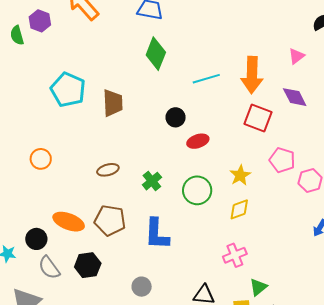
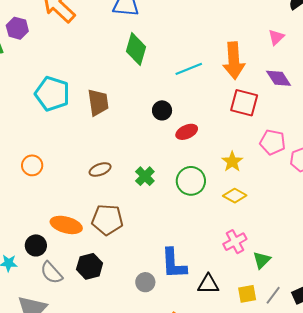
yellow diamond: (239, 209) -> (235, 196), turned 55
blue L-shape: (157, 234) -> (174, 264), moved
green triangle: (258, 287) -> (262, 260), moved

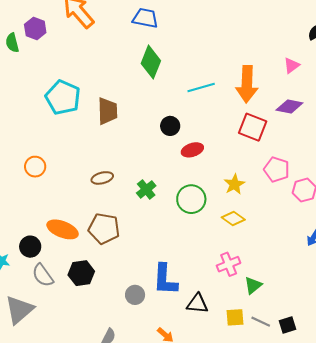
purple diamond: (279, 78) -> (289, 107), turned -52
gray line: (273, 295) -> (261, 322), turned 72

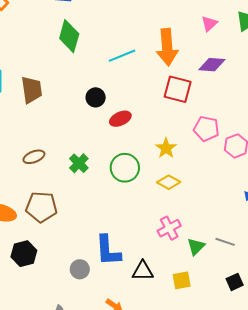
gray line: (261, 322) -> (225, 242), moved

